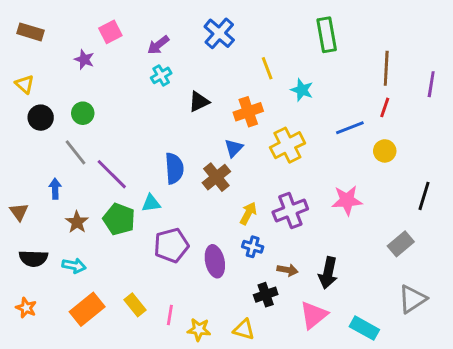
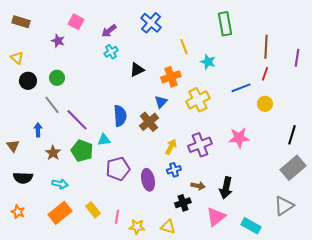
pink square: (110, 32) -> (76, 22), turned -35
gray rectangle: (401, 244) -> (293, 168), moved, size x1.4
blue cross: (253, 247) -> (174, 170), turned -32
cyan arrow: (74, 266) -> (60, 184), moved

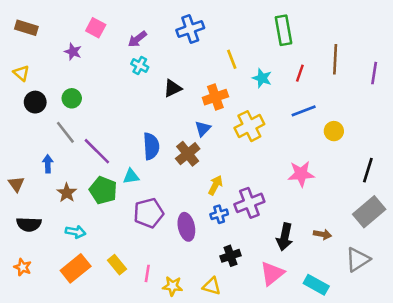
blue cross: (151, 23) -> (190, 29), turned 30
cyan cross: (111, 52) -> (140, 66), turned -32
red line: (265, 74) -> (300, 73), moved
purple cross: (200, 145) -> (249, 203), moved
brown arrow: (198, 186) -> (323, 234), moved

